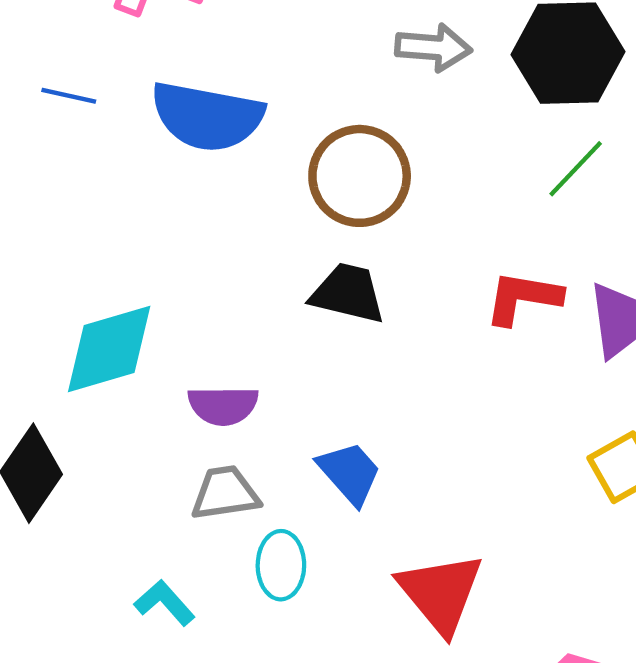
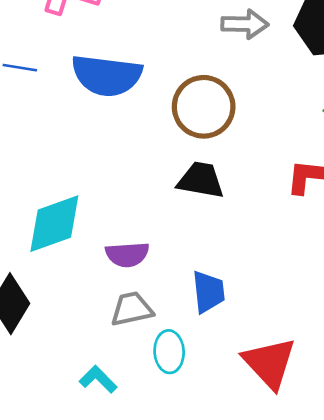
blue trapezoid: (350, 473) -> (208, 292), turned 39

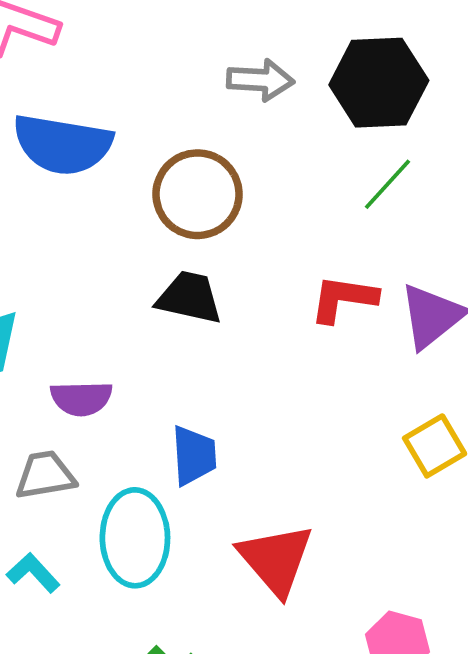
gray trapezoid: (132, 309) -> (45, 475), moved
cyan ellipse: (169, 352) -> (135, 538), size x1.6

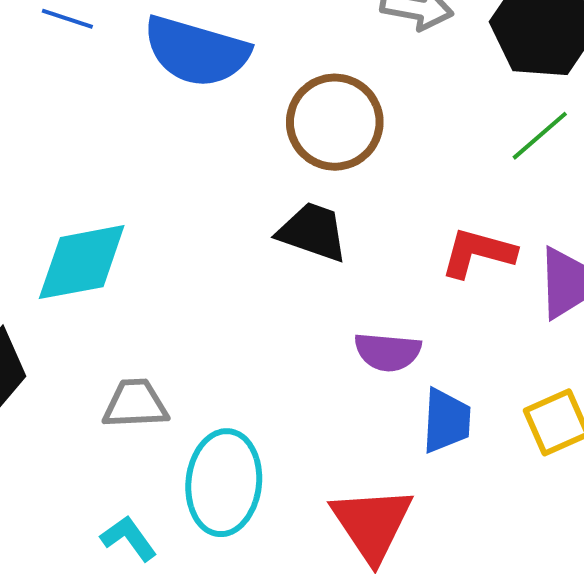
purple semicircle: (81, 398) -> (388, 352), moved
blue trapezoid: (194, 456) -> (446, 421), moved
cyan L-shape: (33, 573) -> (129, 538), moved

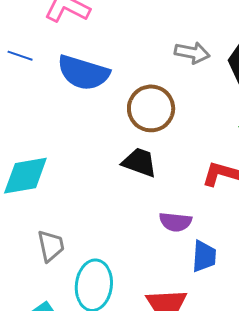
gray trapezoid: (135, 404) -> (51, 246), turned 80

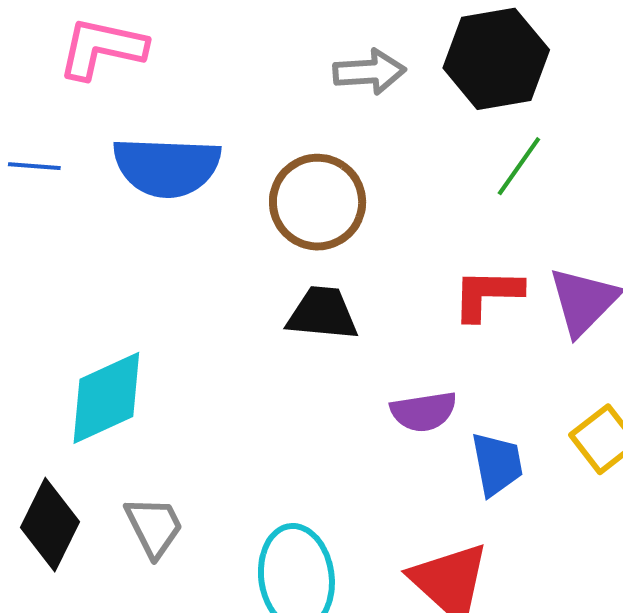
gray trapezoid: (51, 246) -> (154, 527), moved

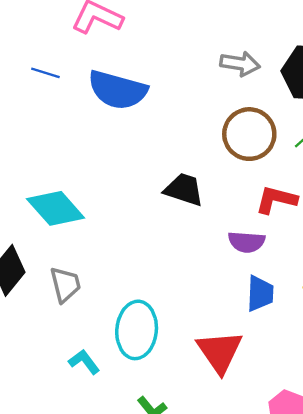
brown circle: (318, 202) -> (249, 134), moved
cyan diamond: (106, 398) -> (56, 208), turned 60
purple semicircle: (424, 412) -> (247, 242), moved

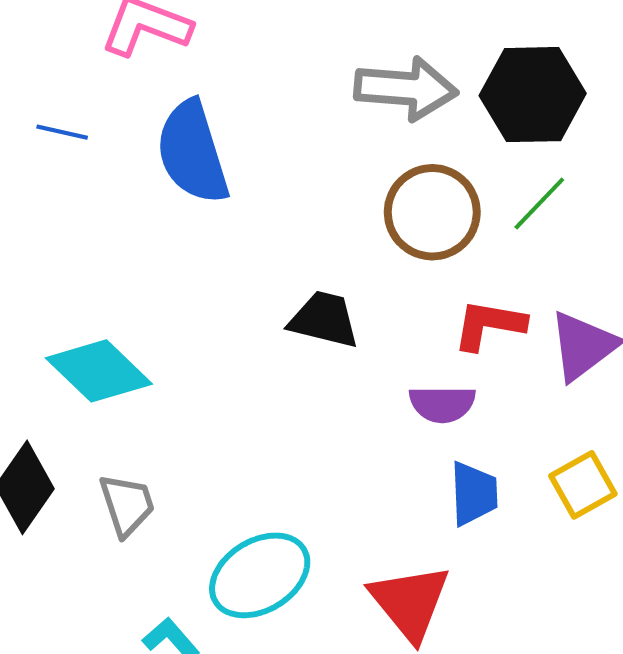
gray arrow: (240, 64) -> (406, 89), size x1.4
blue semicircle: (118, 90) -> (192, 152), turned 62
cyan ellipse: (137, 330) -> (260, 575), turned 58

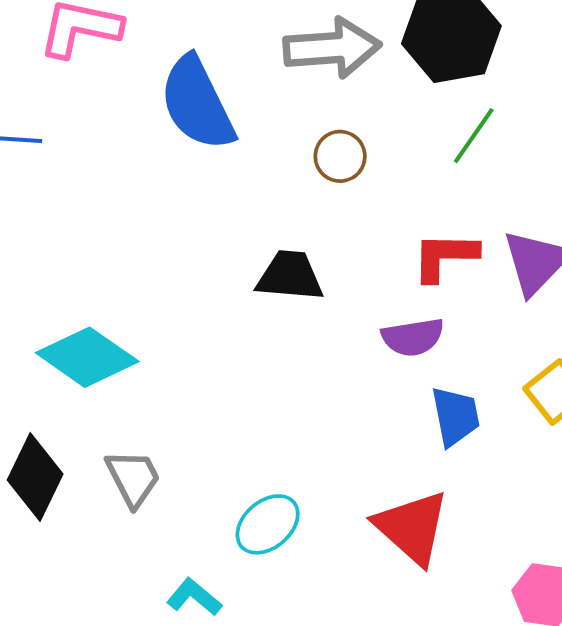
blue semicircle: (192, 152) -> (197, 103), moved
brown circle: (432, 212) -> (340, 156), moved, size x0.6
cyan ellipse: (260, 575) -> (268, 524), size x0.7

